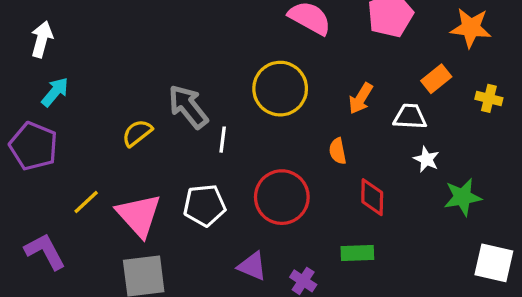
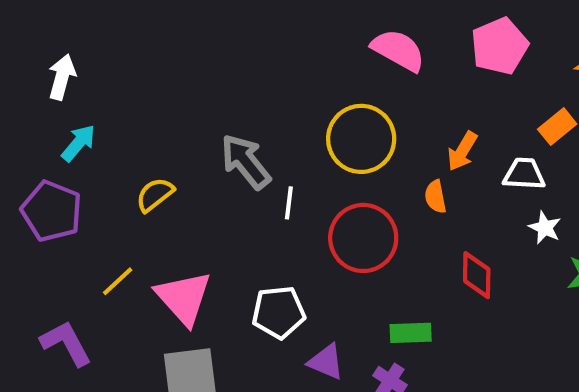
yellow semicircle: (137, 133) -> (155, 195), moved
orange semicircle: (338, 151) -> (435, 197), moved
red circle: (282, 197) -> (363, 238), moved
white pentagon: (205, 205) -> (279, 312), moved
green rectangle: (357, 253) -> (411, 333), moved

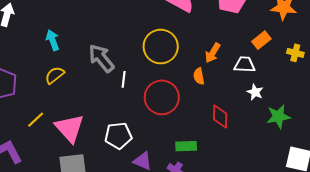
cyan arrow: (78, 143) -> (53, 40), moved, turned -60

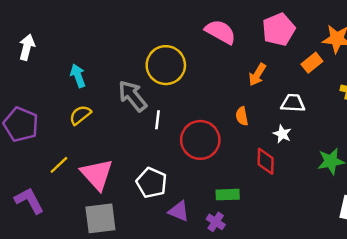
orange rectangle: (261, 40) -> (312, 63), moved
yellow circle: (161, 47) -> (166, 65), moved
orange arrow: (213, 53) -> (257, 75), moved
white star: (255, 92) -> (282, 134), moved
white pentagon: (118, 136) -> (152, 183), turned 30

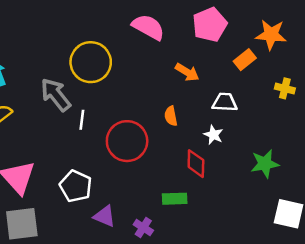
orange arrow: (257, 75) -> (187, 72), turned -90
green rectangle: (228, 195) -> (175, 199), moved

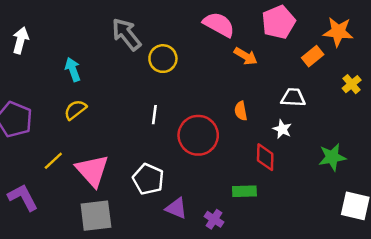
yellow circle: (91, 62) -> (163, 59), size x0.7
orange arrow: (187, 72) -> (246, 56), moved
yellow cross: (285, 88) -> (352, 84), turned 36
gray arrow: (56, 95) -> (126, 34), moved

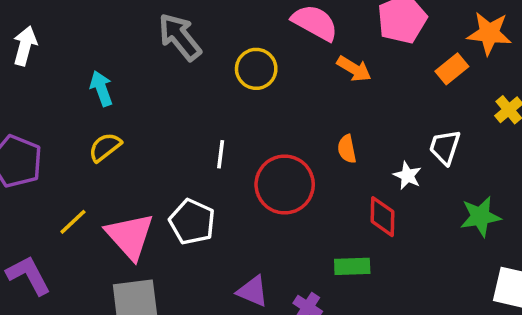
yellow circle: (163, 59) -> (256, 69), moved
white trapezoid: (293, 98) -> (445, 147), moved, turned -75
white pentagon: (148, 179) -> (192, 222), moved

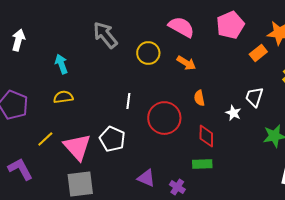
orange arrow: (354, 69) -> (186, 63), moved
yellow semicircle: (105, 147) -> (63, 97), turned 30
red diamond: (382, 217) -> (206, 136), moved

